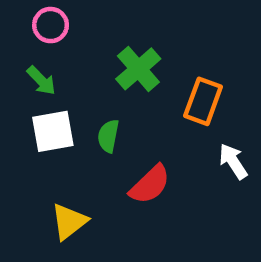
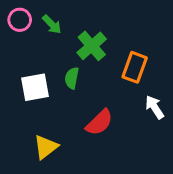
pink circle: (51, 25) -> (20, 20), moved
green arrow: (41, 81) -> (52, 24), moved
green semicircle: (108, 136) -> (72, 78), moved

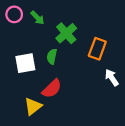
red semicircle: (99, 122) -> (52, 89), moved

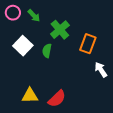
white square: (25, 63) -> (23, 46), moved, turned -36
red semicircle: (52, 89) -> (57, 99), moved
yellow triangle: (33, 106) -> (30, 96), turned 36

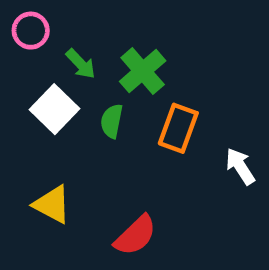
green arrow: (34, 16) -> (81, 64), moved
orange rectangle: (88, 44) -> (178, 128), moved
yellow triangle: (30, 96) -> (52, 204), moved, turned 30

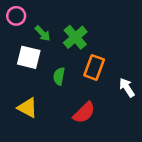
white square: (54, 109) -> (29, 57), turned -30
green semicircle: (112, 121) -> (59, 76), moved
red semicircle: (135, 235) -> (84, 113), moved

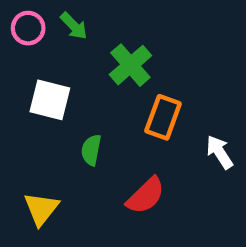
green arrow: (43, 33) -> (74, 26), moved
green semicircle: (59, 76) -> (91, 150), moved
yellow triangle: (28, 108) -> (41, 209), moved, turned 40

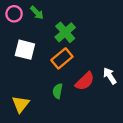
orange rectangle: (163, 117) -> (62, 58), moved, turned 30
green semicircle: (91, 150) -> (58, 91), moved
red semicircle: (146, 196) -> (85, 81), moved

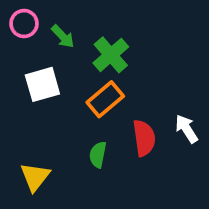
green arrow: (37, 13) -> (63, 36), moved
white square: (25, 50) -> (42, 84), turned -30
red semicircle: (85, 81) -> (144, 138), turned -54

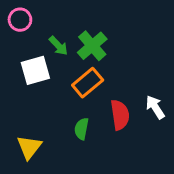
green arrow: (63, 36) -> (58, 46), moved

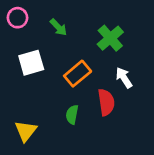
green arrow: (58, 46) -> (58, 27), moved
green cross: (92, 46) -> (110, 38), moved
white arrow: (155, 107) -> (124, 78), moved

